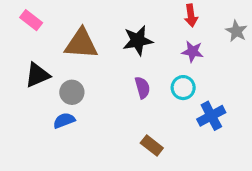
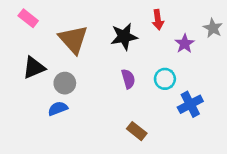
red arrow: (191, 15) -> (158, 20), moved
brown triangle: (81, 44) -> (73, 39), turned 44
purple star: (193, 52) -> (185, 44), moved, turned 30

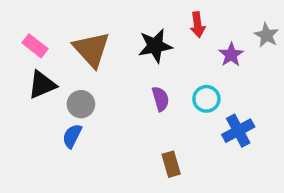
pink rectangle: (28, 18) -> (35, 46), moved
blue semicircle: (58, 108) -> (72, 136), turned -42
brown rectangle: (137, 131) -> (171, 164), turned 36

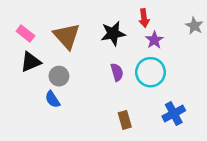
purple star: (231, 55) -> (154, 40), moved
cyan circle: (206, 99) -> (151, 72), size x1.5
blue cross: (238, 131) -> (174, 113), moved
blue semicircle: (72, 136) -> (53, 99), turned -60

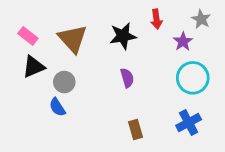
gray star: (194, 26) -> (201, 19), moved
purple star: (154, 40) -> (183, 42), moved
cyan circle: (151, 72) -> (193, 78), moved

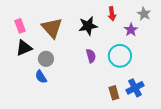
pink rectangle: (28, 36) -> (20, 26), turned 32
cyan circle: (193, 78) -> (120, 56), moved
brown rectangle: (135, 130) -> (114, 93), moved

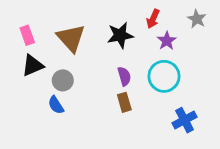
red arrow: (112, 14) -> (153, 19), turned 32
purple star: (131, 30) -> (167, 41), moved
brown rectangle: (114, 93) -> (124, 102), moved

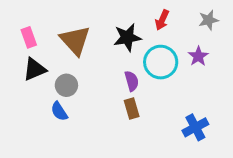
gray star: (197, 19) -> (208, 20), turned 30
purple star: (167, 41) -> (198, 56), moved
cyan circle: (164, 76) -> (161, 62), moved

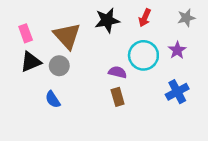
black star: (127, 37) -> (107, 20), moved
purple semicircle: (132, 81) -> (118, 72), turned -60
gray circle: (66, 85) -> (59, 66), moved
blue cross: (195, 127) -> (177, 92), moved

